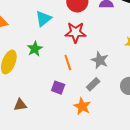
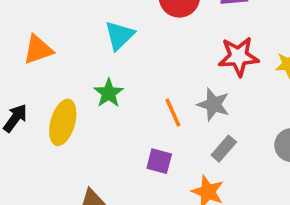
red star: (76, 32) -> (238, 57), moved
gray star: (100, 60) -> (213, 104), moved

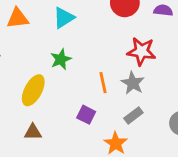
cyan triangle: (119, 35) -> (64, 18), moved
red star: (238, 57) -> (141, 51), moved
yellow ellipse: (63, 122) -> (33, 90), moved

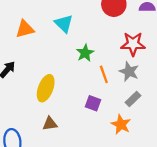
cyan triangle: (64, 18) -> (64, 24), turned -36
green star: (61, 59) -> (85, 53), moved

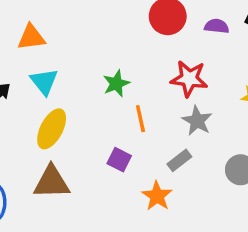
cyan triangle: (64, 24) -> (44, 82), moved
gray star: (129, 72) -> (197, 121), moved
brown triangle: (50, 124) -> (52, 182), size x1.6

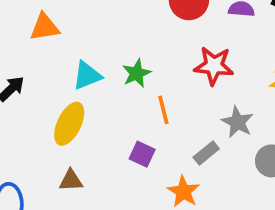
cyan triangle: (44, 82) -> (87, 76), moved, turned 48
gray star: (197, 121) -> (237, 122), moved
brown triangle: (52, 182) -> (71, 181), size x0.6

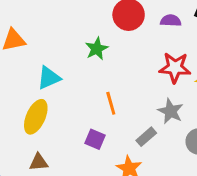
red star: (214, 66) -> (175, 68), moved
green star: (137, 73) -> (97, 49), moved

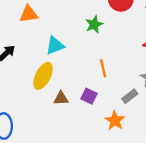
brown triangle: (39, 162) -> (61, 98), moved

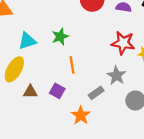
green star: (94, 24) -> (60, 36), moved

